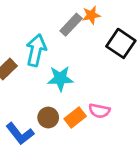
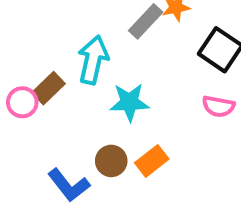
pink semicircle: (99, 111) -> (218, 106), moved

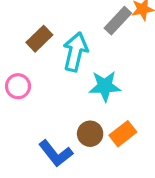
brown rectangle: (49, 88) -> (39, 39), moved

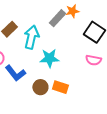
orange rectangle: (123, 134) -> (60, 87), turned 56
blue L-shape: (56, 153) -> (15, 73), moved

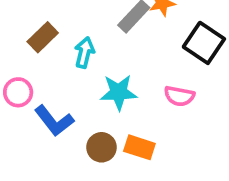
cyan arrow: (31, 37) -> (84, 52), size x0.7
pink semicircle: (93, 60) -> (179, 96), moved

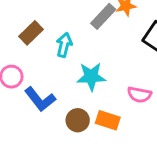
pink semicircle: (179, 96) -> (139, 95), moved

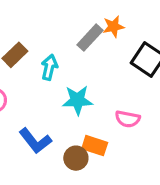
blue L-shape: (40, 99) -> (35, 141), moved
brown circle: (78, 120) -> (76, 158), moved

